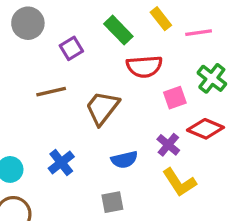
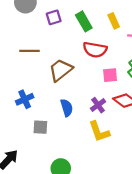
purple square: (71, 48) -> (54, 17), moved
blue semicircle: (124, 160) -> (67, 108), turned -108
gray square: (112, 202) -> (40, 127), moved

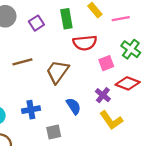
green rectangle: (84, 21) -> (66, 19), turned 36
blue cross: (25, 99) -> (31, 110), turned 30

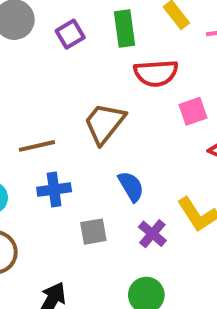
brown line: (22, 62) -> (37, 146), moved
purple cross: (103, 95) -> (152, 234), moved

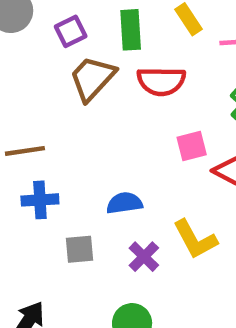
pink square: (193, 111) -> (192, 146), moved
brown trapezoid: (104, 123) -> (92, 78), moved
blue semicircle: (131, 186) -> (124, 203), turned -72

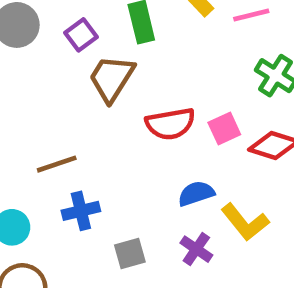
red semicircle: (161, 81) -> (170, 124), moved
blue semicircle: (124, 203) -> (196, 193), moved

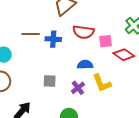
blue cross: (81, 211) -> (53, 39), moved

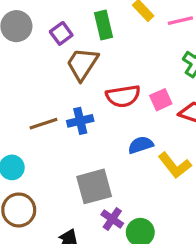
gray square: (50, 81) -> (94, 186), size x1.6
purple cross: (78, 88) -> (112, 219), moved

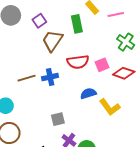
green rectangle: (103, 25) -> (77, 24), moved
gray square: (94, 186) -> (58, 119), size x0.6

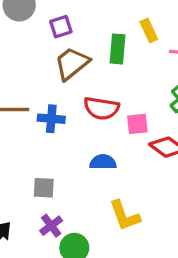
yellow L-shape: (110, 107) -> (125, 216), moved

